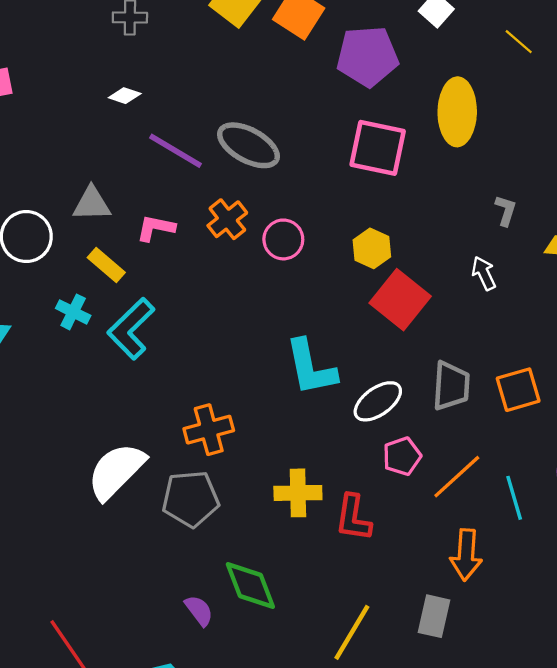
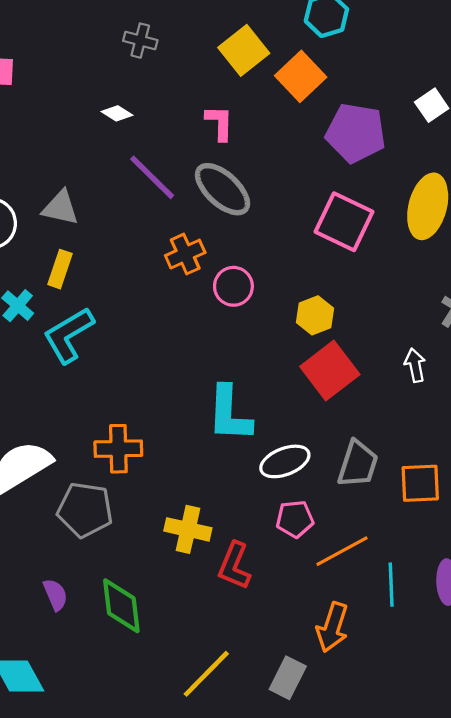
pink L-shape: (156, 228) -> (219, 123), moved, turned 66
yellow rectangle: (106, 265) -> (60, 269), turned 54
purple semicircle: (199, 610) -> (55, 595), moved

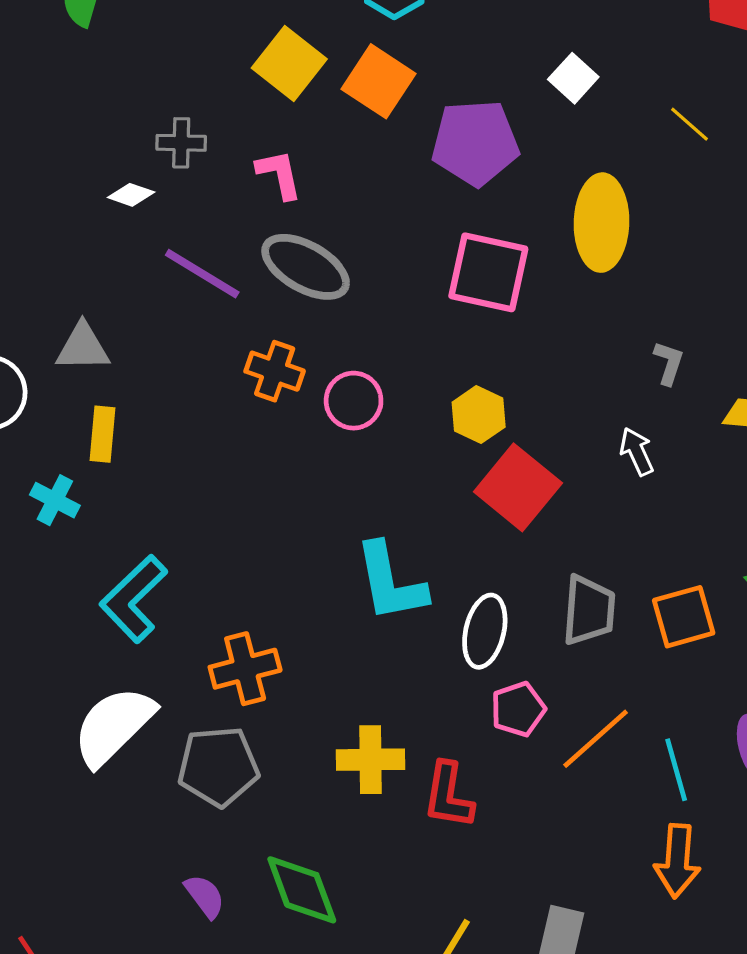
gray cross: (140, 41) -> (181, 143), moved
orange cross: (185, 254) -> (275, 371), turned -33
cyan L-shape: (69, 335) -> (134, 599), moved
white ellipse: (285, 461) -> (485, 631), turned -42
orange arrow: (332, 627) -> (677, 861), moved

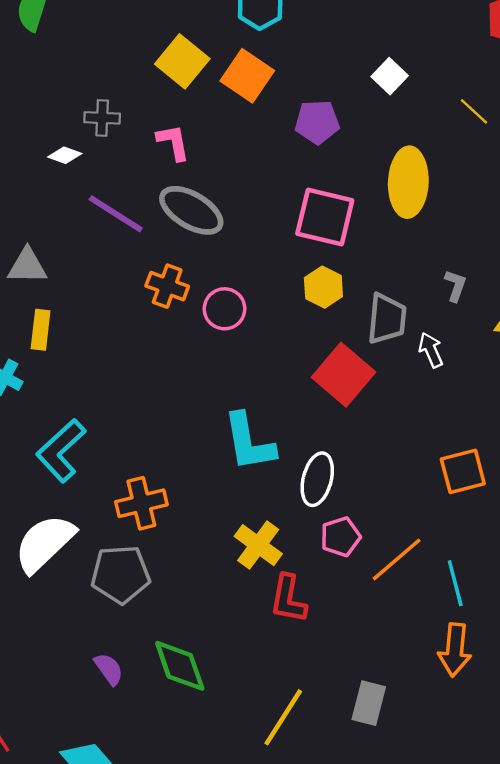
purple pentagon: (475, 143) -> (317, 122), size x0.7
yellow hexagon: (479, 415) -> (323, 287), moved
gray trapezoid: (589, 610) -> (387, 319), moved
yellow cross: (370, 760) -> (258, 545), moved, turned 36

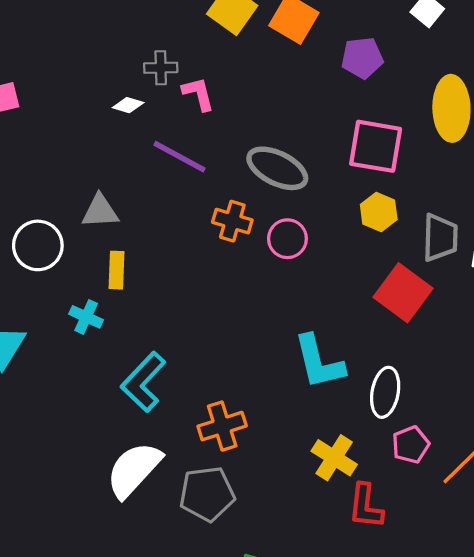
pink L-shape: (173, 142) -> (198, 94), moved
gray ellipse: (191, 210) -> (277, 168), moved

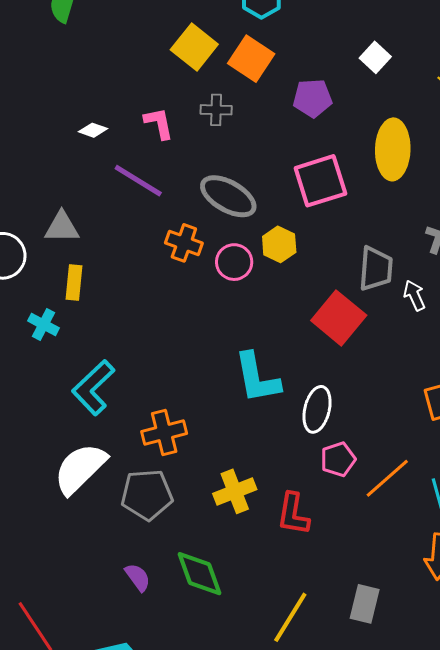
gray cross: (161, 68) -> (216, 110), moved
pink square: (376, 146) -> (320, 181), turned -30
yellow hexagon: (379, 212) -> (279, 244), moved
yellow cross: (334, 458) -> (235, 491), moved, turned 33

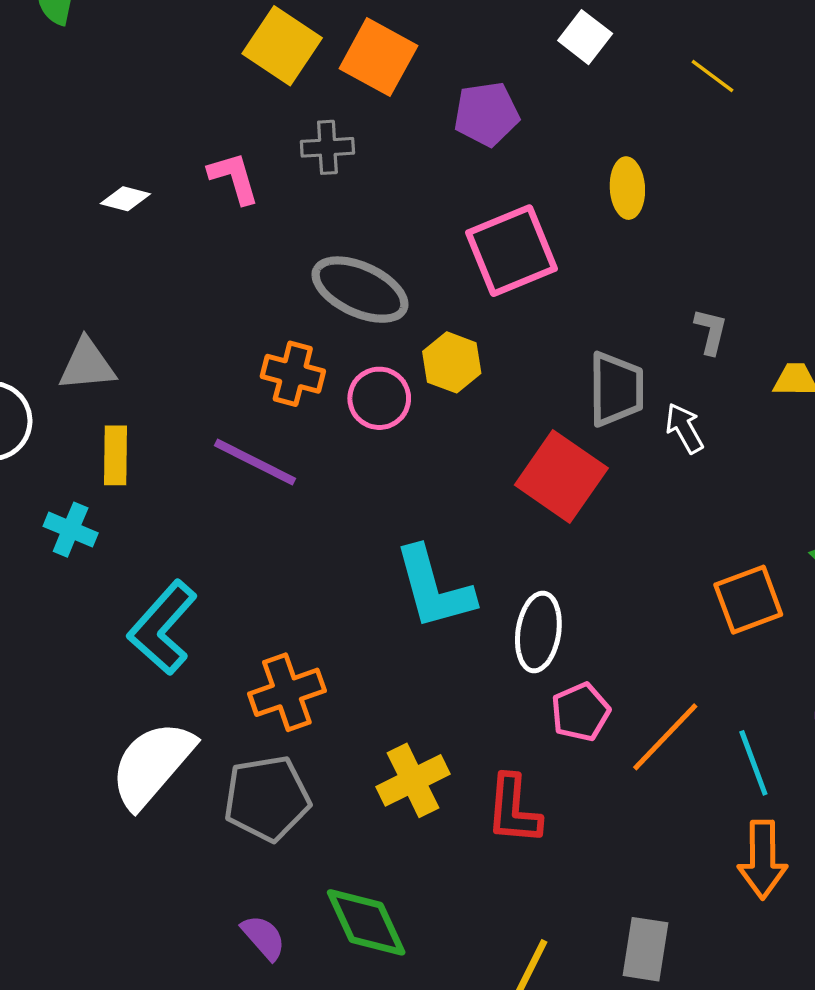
yellow ellipse: (393, 149) -> (627, 188), size x0.6
purple line: (138, 181) -> (255, 462), moved

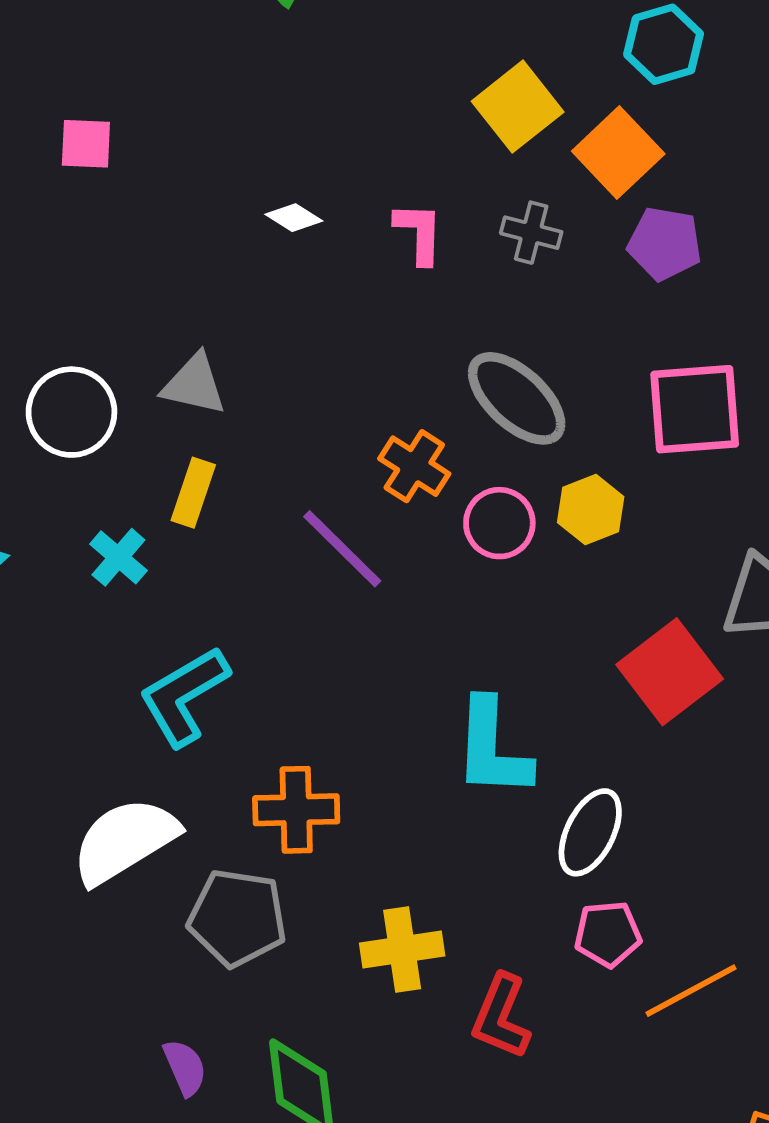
purple pentagon: (486, 114) -> (665, 244), moved

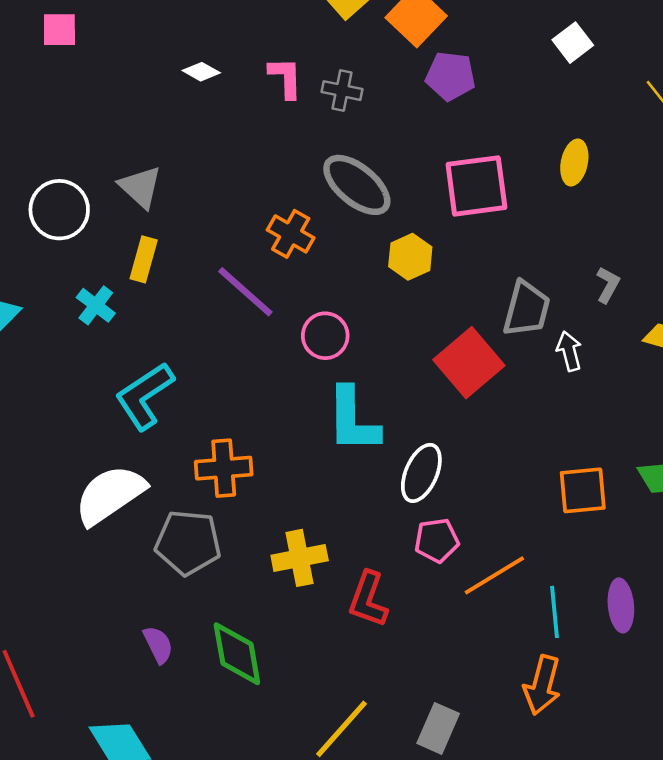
gray cross: (531, 233) -> (342, 91), moved
gray triangle: (194, 384) -> (140, 187), turned 33
pink circle: (499, 523) -> (325, 336), moved

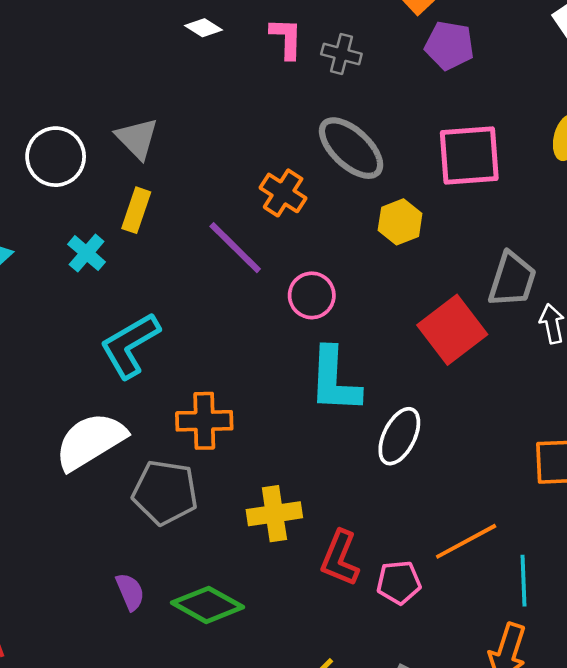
pink pentagon: (437, 540) -> (399, 582), moved
green diamond: (237, 654) -> (207, 605), turned -54

